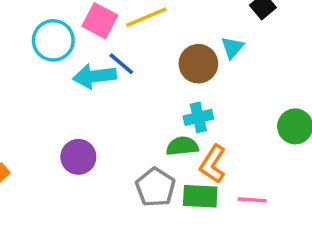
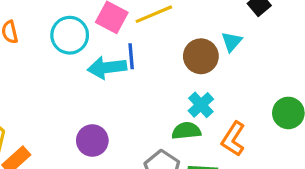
blue line: (121, 64) -> (131, 56), turned 45
cyan cross: (198, 117) -> (201, 105), turned -30
orange L-shape: (213, 164) -> (233, 139), moved

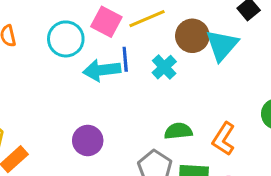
cyan triangle: (232, 42) -> (222, 45), size x1.6
brown circle: (201, 56) -> (192, 36), moved
cyan cross: (201, 105) -> (164, 67), moved

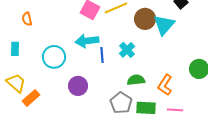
cyan circle: (66, 39) -> (54, 57), moved
blue line: (125, 59) -> (102, 55), moved
cyan cross: (164, 67) -> (127, 50), moved

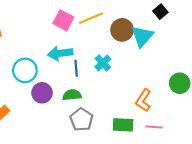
green semicircle: (136, 80) -> (72, 95), moved
purple circle: (78, 86) -> (42, 93), moved
gray pentagon: (121, 103) -> (81, 120), moved

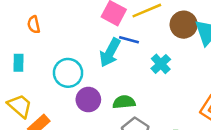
cyan arrow: (60, 53) -> (110, 53), turned -55
blue line: (76, 68) -> (129, 40), moved, turned -70

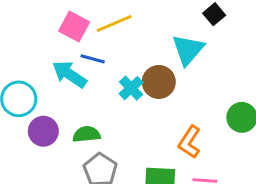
brown circle: (184, 25) -> (159, 82), moved
cyan arrow: (110, 53) -> (69, 74), turned 96

